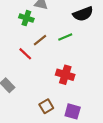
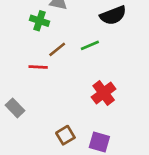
red line: (25, 54) -> (38, 67), turned -40
red cross: (65, 75) -> (104, 93), moved, turned 36

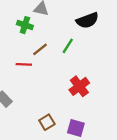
green line: (90, 45) -> (68, 46), turned -35

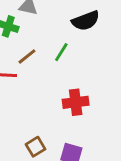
red cross: (79, 86) -> (76, 102), turned 30

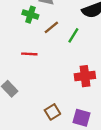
brown line: (27, 56) -> (51, 27), moved

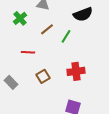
green cross: (30, 15) -> (20, 18), moved, turned 32
brown square: (52, 112) -> (43, 76), moved

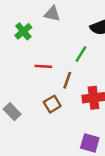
brown line: (47, 29) -> (67, 80), moved, turned -32
red line: (28, 52) -> (43, 66), moved

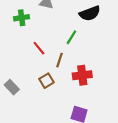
green cross: (23, 31) -> (22, 18), turned 32
red line: (43, 66) -> (39, 48), turned 48

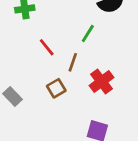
red cross: (82, 75) -> (102, 81), turned -30

